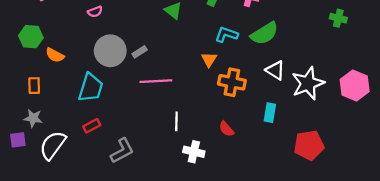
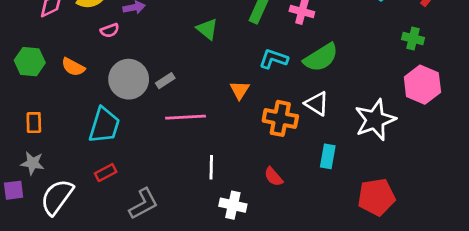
orange semicircle: (55, 55) -> (73, 67), moved
orange triangle: (209, 59) -> (240, 90), moved
white triangle: (275, 70) -> (317, 104), moved
pink hexagon: (355, 86) -> (422, 85), moved

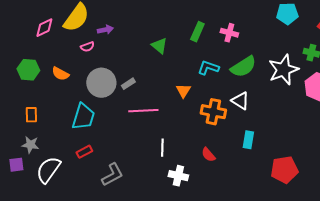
white star: (375, 120) -> (283, 70), moved

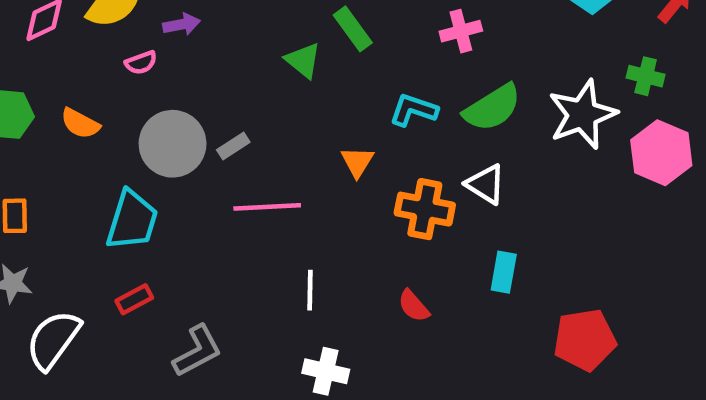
green rectangle: (197, 32) -> (353, 29), moved, turned -60
pink cross: (229, 33) -> (461, 31), turned -30
white cross: (178, 176) -> (326, 371), moved

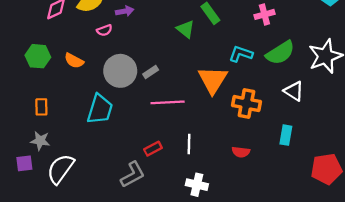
orange triangle: (357, 162) -> (213, 80), size x1.8
white triangle: (486, 184) -> (294, 91), moved
red rectangle: (134, 299) -> (153, 149), moved
red semicircle: (414, 306) -> (241, 152), turned -42

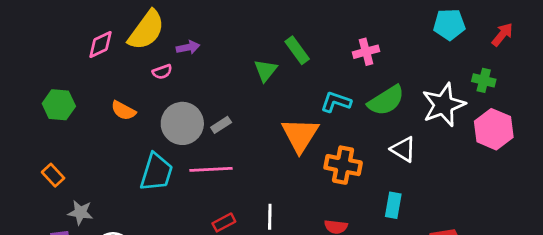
green triangle: (186, 29) -> (266, 70), turned 30
green hexagon: (38, 56) -> (59, 105), moved
pink line: (168, 102) -> (211, 169), moved
orange rectangle: (41, 107) -> (53, 175), moved, turned -42

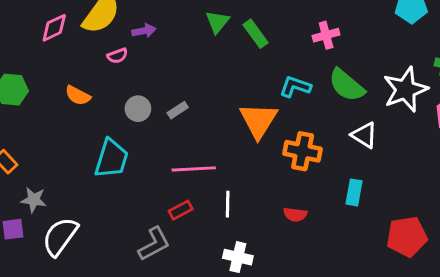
green triangle: (266, 70) -> (217, 22), moved
green semicircle: (386, 100) -> (347, 85), turned 72
gray circle: (182, 123) -> (138, 109), size x0.6
pink line: (211, 169) -> (194, 169), moved

